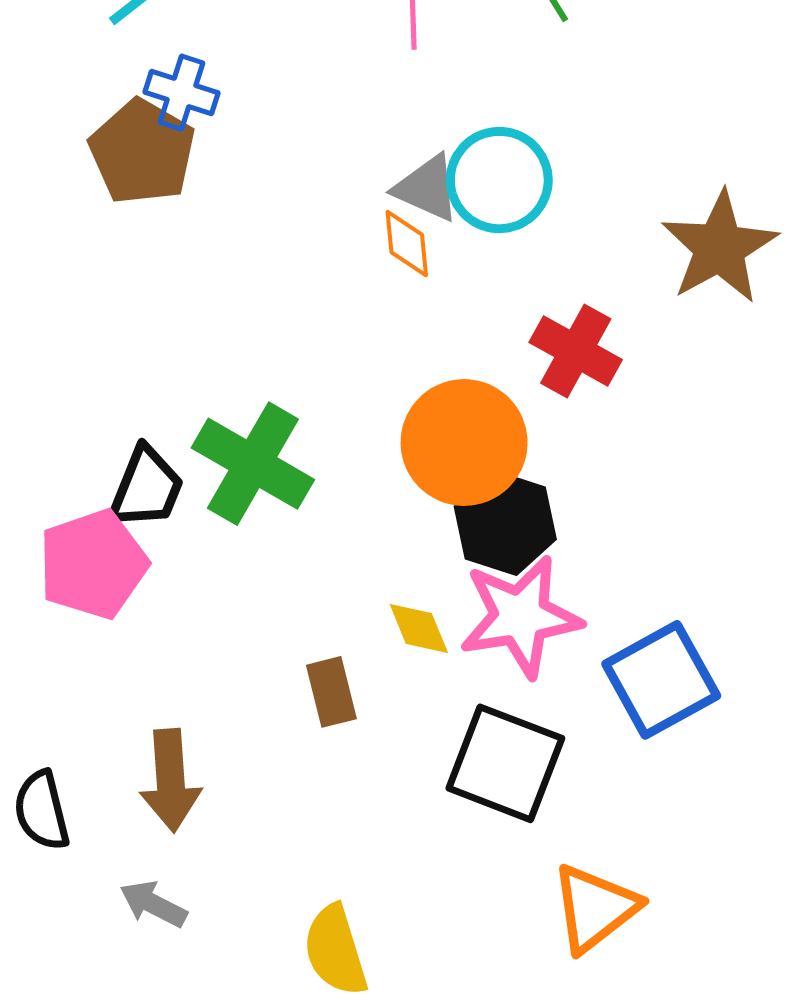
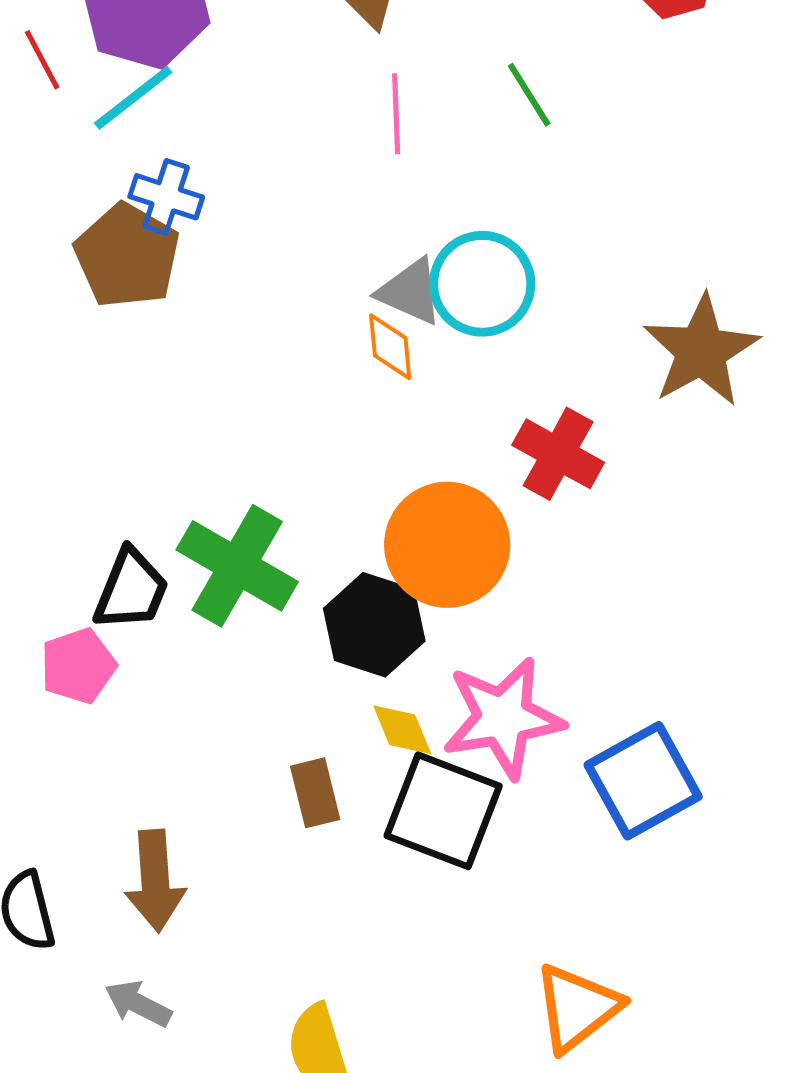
black hexagon: (505, 523) -> (374, 625), moved
pink pentagon: (93, 564) -> (78, 666), size x0.7
black square: (505, 763) -> (443, 811), moved

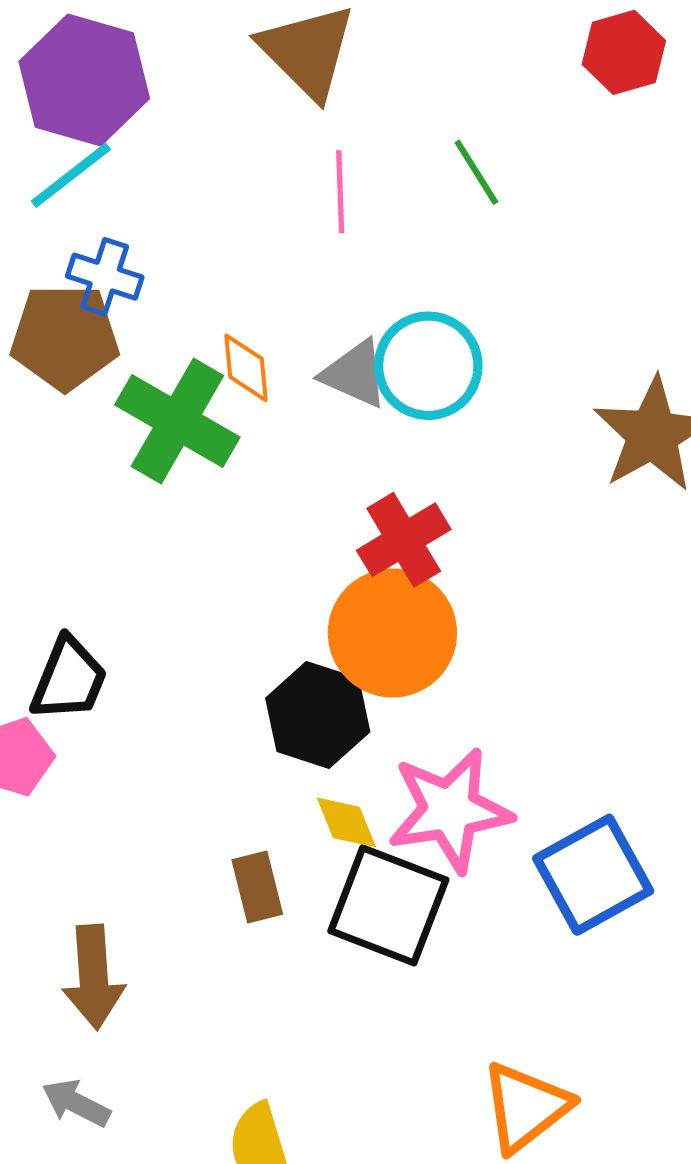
brown pentagon: (127, 256) -> (65, 337), turned -30
orange diamond: (390, 347) -> (246, 368), moved
red cross: (558, 454) -> (404, 540), moved, turned 30
green cross: (237, 566) -> (177, 421), moved

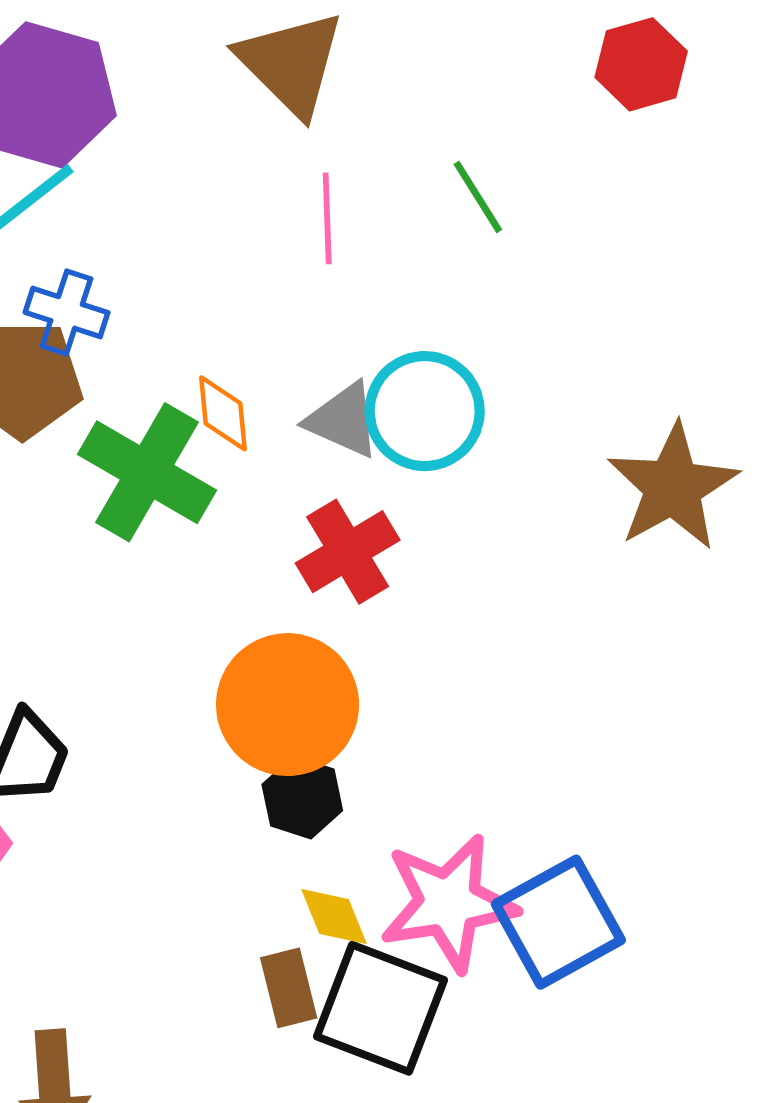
red cross: (404, 540) -> (348, 552), moved
orange circle: (392, 633) -> (288, 705), moved
black hexagon: (318, 715) -> (302, 797), size x0.7
blue square: (593, 875) -> (558, 922), moved
brown rectangle: (257, 887) -> (289, 988), moved

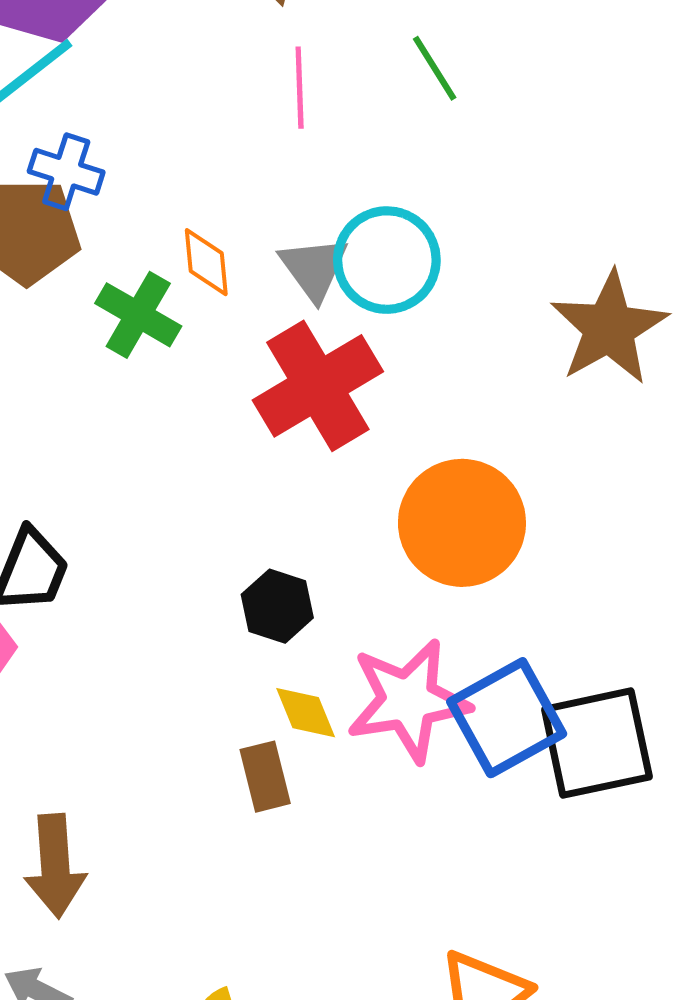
gray triangle: (343, 420) -> (314, 268), turned 30
green cross: (147, 472) -> (138, 315), size x0.7
red cross: (348, 552) -> (318, 386), size x1.4
orange circle: (288, 705) -> (462, 523), moved
black square: (380, 1008) -> (597, 743), moved, turned -33

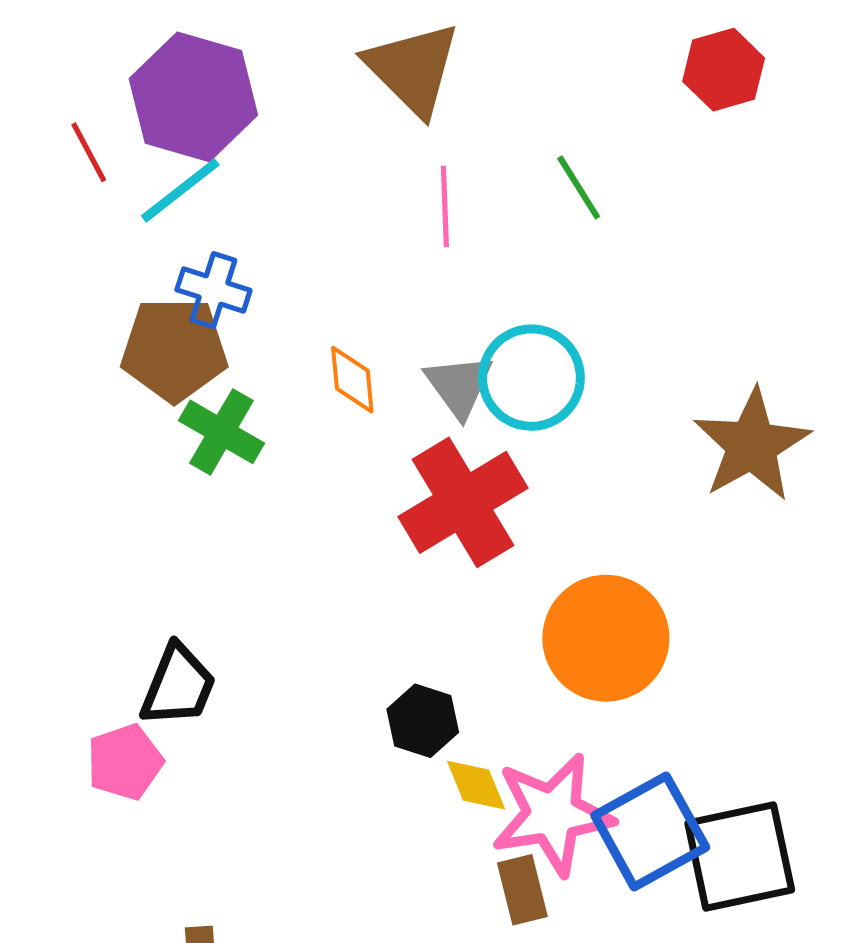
green cross: (138, 315) -> (222, 432), moved
yellow diamond: (306, 713) -> (476, 785), moved
brown rectangle: (265, 777) -> (522, 890), moved

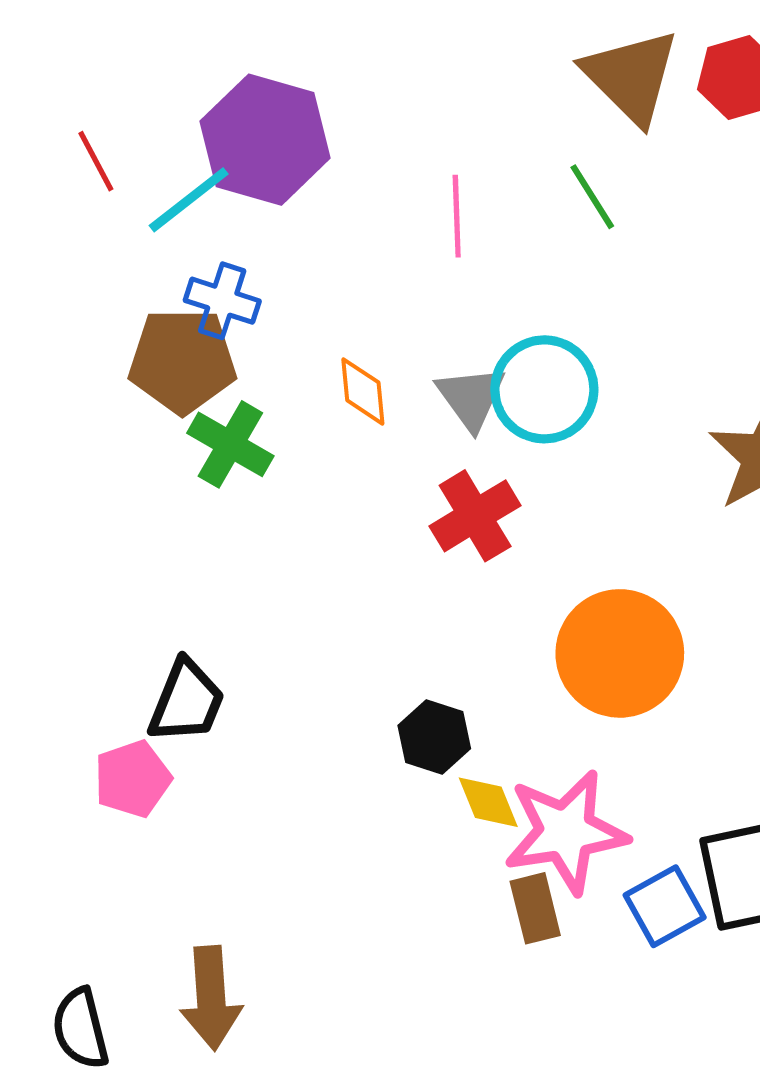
brown triangle: (413, 69) -> (631, 76), moved
purple hexagon: (193, 97) -> (265, 140), moved
red cross: (463, 502) -> (475, 516), size x0.7
blue square: (650, 831) -> (665, 906), moved, size x0.7

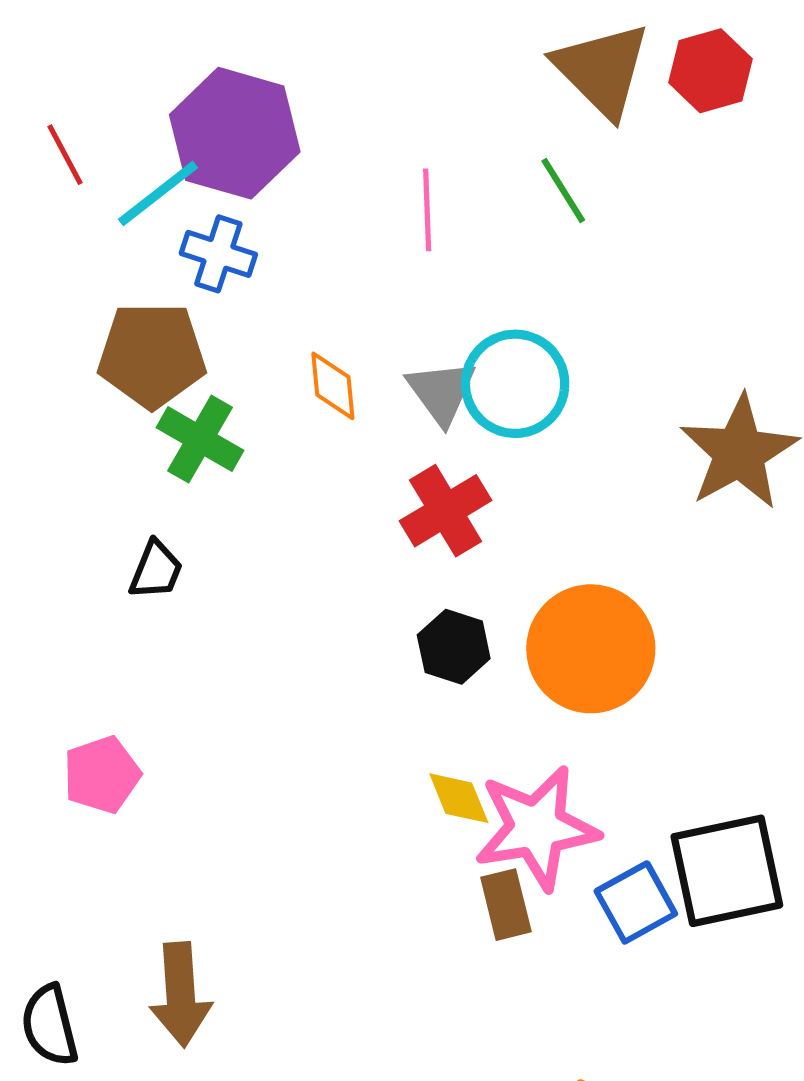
blue cross: (222, 301) -> (218, 254), moved
black trapezoid: (187, 701) -> (156, 570), moved, size x0.7
black hexagon: (434, 737) -> (454, 647), moved

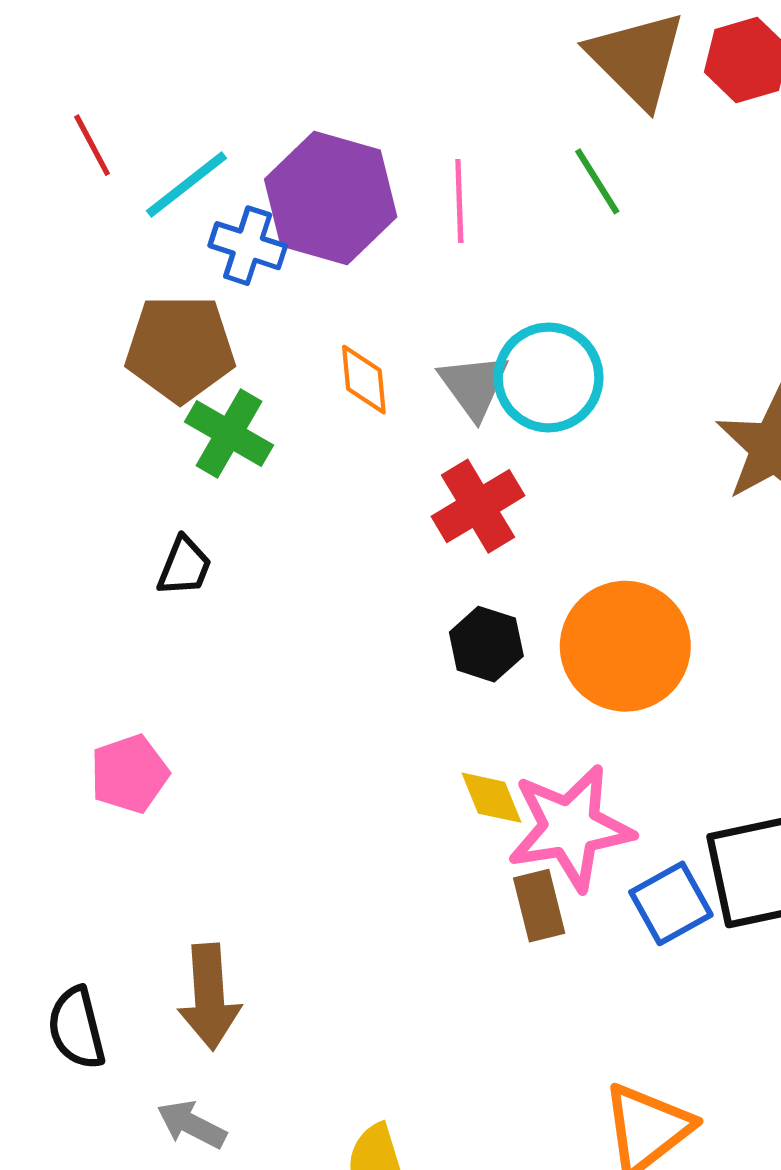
purple hexagon: (235, 133) -> (331, 198), moved

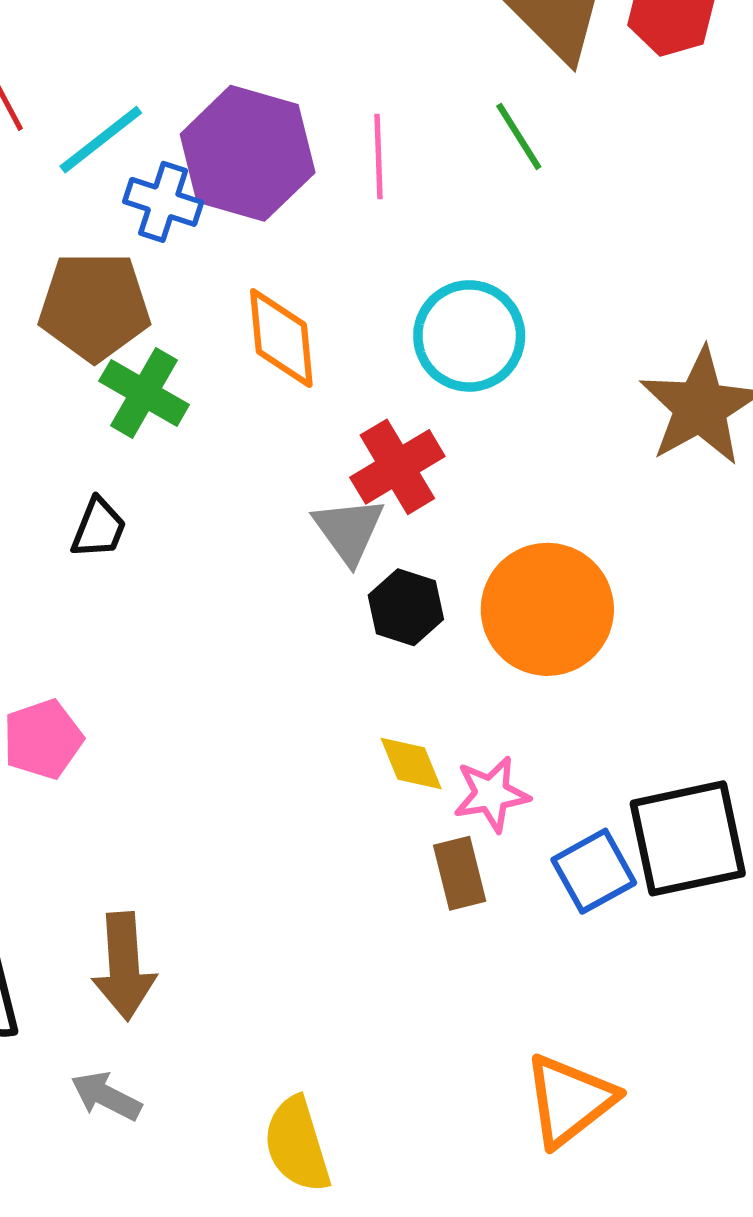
orange diamond: (364, 380) -> (281, 338), size x1.4
gray triangle: (474, 386) -> (349, 530), moved
pink star: (570, 828) -> (491, 794), size x0.6

